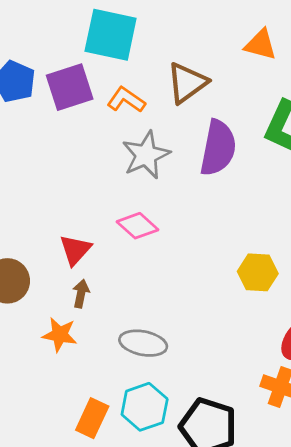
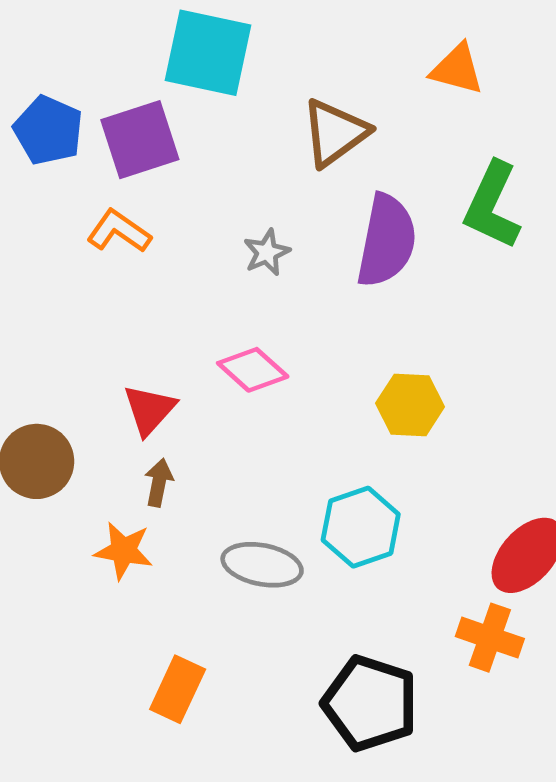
orange L-shape: (126, 100) -> (119, 231), moved
gray star: (146, 155) -> (267, 252), size x0.6
yellow hexagon: (258, 272) -> (410, 405), moved
cyan hexagon: (145, 407) -> (361, 527), moved

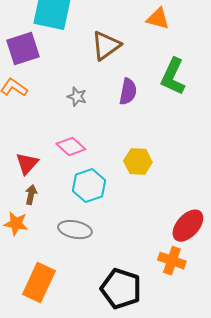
purple semicircle: (387, 241) -> (128, 92), size x0.7
gray star: (267, 252) -> (77, 97), turned -30
cyan hexagon: (361, 527) -> (89, 186), moved
orange rectangle: (178, 689) -> (39, 283), size x1.4

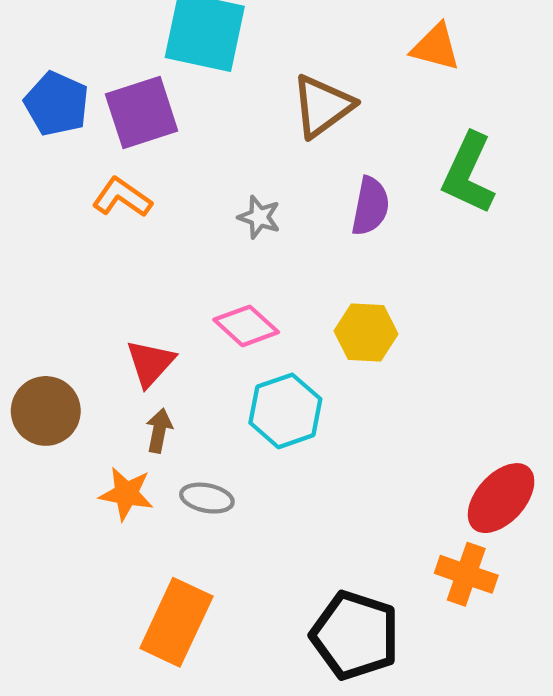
yellow hexagon: (138, 162) -> (366, 333), moved
gray ellipse: (75, 230) -> (207, 498), moved, size x0.7

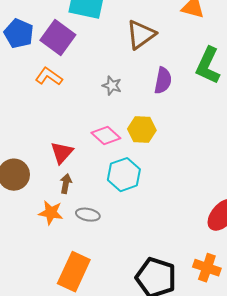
purple square: (142, 112) -> (58, 37), turned -36
yellow hexagon: (366, 333) -> (142, 130), moved
orange cross: (466, 574) -> (207, 268), moved

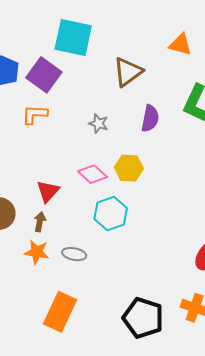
orange L-shape: (49, 77) -> (35, 114), turned -32
brown arrow: (66, 184) -> (40, 222), moved

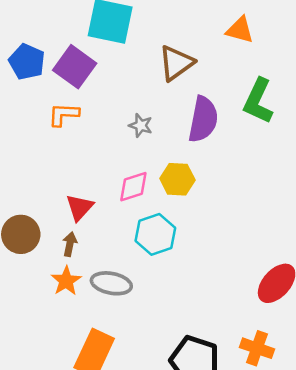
purple semicircle: (150, 118) -> (203, 119), size x1.4
pink diamond: (92, 174) -> (133, 187), turned -60
orange star: (37, 252) -> (66, 281), turned 30
gray ellipse: (74, 254) -> (111, 283), size x1.4

